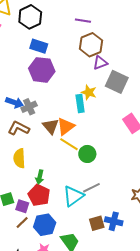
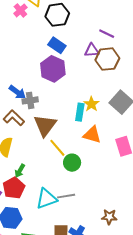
purple triangle: (100, 63) -> (92, 50), moved
brown triangle: (51, 126) -> (45, 125), size x1.4
orange triangle: (66, 126) -> (92, 135), moved, turned 36

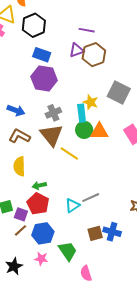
gray cross: (30, 100) -> (53, 113), moved
green circle: (72, 163) -> (84, 130), moved
green arrow: (20, 171) -> (39, 185), turned 64
cyan triangle: (46, 199) -> (72, 205), size x0.7

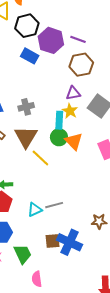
purple triangle: (76, 50) -> (73, 93), moved
purple hexagon: (44, 79) -> (51, 40), moved
gray cross: (53, 113) -> (26, 107), moved
orange triangle: (99, 131) -> (74, 141), turned 36
blue cross: (112, 232) -> (70, 242), size x1.4

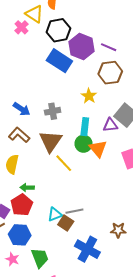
blue rectangle: (30, 56) -> (59, 61), size x1.4
purple triangle: (73, 93) -> (110, 125), moved
yellow star: (70, 111) -> (89, 96), moved
brown square: (53, 241) -> (66, 223), moved, turned 35

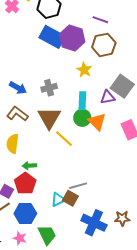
purple hexagon: (81, 47) -> (72, 38), moved
cyan triangle: (55, 214) -> (58, 199), moved
brown star: (118, 230) -> (122, 218), moved

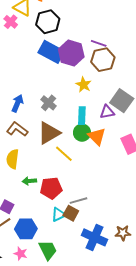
purple line: (100, 20) -> (99, 43), moved
blue arrow: (18, 88) -> (17, 103), turned -96
gray cross: (49, 88) -> (49, 103), turned -35
brown triangle: (49, 118) -> (49, 133), turned 30
red pentagon: (25, 183) -> (51, 188), moved, turned 30

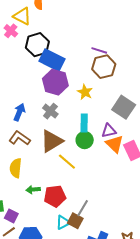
black hexagon: (48, 22) -> (37, 45), moved
purple hexagon: (71, 53) -> (55, 82), moved
purple triangle: (107, 112) -> (109, 131), moved
orange triangle: (97, 136) -> (114, 144), moved
gray line: (78, 201) -> (83, 208), turned -42

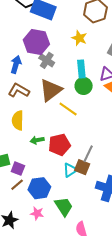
purple hexagon: (55, 82) -> (36, 42), moved

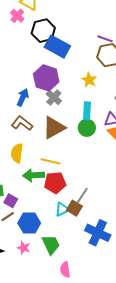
yellow line: (68, 109) -> (50, 161), moved, turned -30
green arrow: (37, 140) -> (33, 175), size x1.5

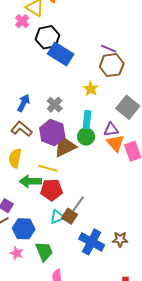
purple hexagon: (46, 78) -> (52, 133), moved
brown triangle: (54, 128) -> (65, 146), moved

